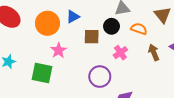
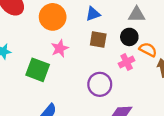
blue triangle: (73, 17) -> (93, 14), moved
black circle: (111, 26) -> (129, 37), moved
orange semicircle: (139, 29) -> (148, 50), moved

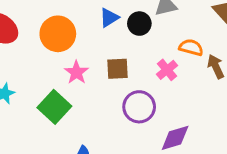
black circle: (129, 37) -> (139, 24), moved
brown square: (98, 39) -> (117, 69), moved
green square: (38, 70) -> (54, 107), turned 35

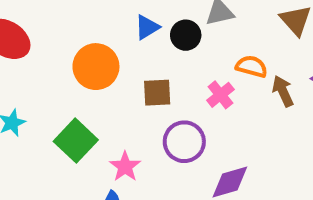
orange circle: (58, 34) -> (96, 67), moved
pink star: (76, 72) -> (125, 167), moved

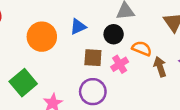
blue triangle: (147, 27) -> (78, 27), moved
black circle: (186, 35) -> (114, 34), moved
brown square: (157, 93) -> (93, 58), moved

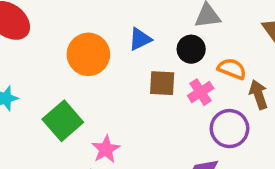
purple circle: (93, 92) -> (229, 129), moved

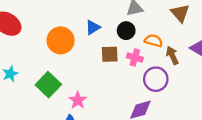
pink cross: (201, 92) -> (135, 58), turned -35

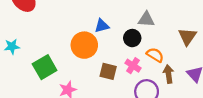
orange circle: (61, 40) -> (84, 45), moved
brown square: (110, 54) -> (108, 71), moved

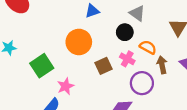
gray triangle: (146, 19) -> (137, 13), turned 35
blue triangle: (102, 26) -> (92, 11), moved
brown square: (108, 71) -> (103, 66), turned -35

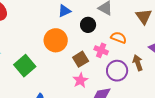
black circle: (125, 32) -> (88, 25), moved
brown arrow: (162, 65) -> (138, 63), moved
pink star: (66, 86) -> (80, 80), moved

